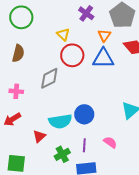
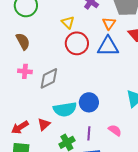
brown semicircle: (18, 53) -> (23, 41), turned -42
gray diamond: (49, 78) -> (49, 78), moved
pink cross: (16, 91) -> (25, 71), moved
red arrow: (12, 119) -> (20, 127), moved

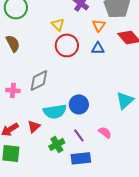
blue triangle: (108, 46) -> (98, 48), size x0.6
pink cross: (25, 71) -> (13, 90), moved
purple line: (89, 133) -> (79, 135), turned -40

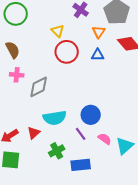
pink cross: (13, 90) -> (17, 75), moved
cyan triangle: (125, 100) -> (125, 146), moved
blue circle: (79, 104) -> (91, 115), moved
purple line: (79, 135) -> (81, 134), moved

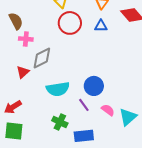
pink cross: (17, 75) -> (26, 39), moved
red triangle: (34, 133) -> (23, 72), moved
green cross: (57, 151) -> (60, 122), turned -35

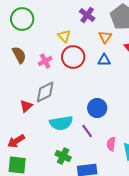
pink cross: (26, 39) -> (45, 61), moved, turned -32
blue circle: (94, 86) -> (97, 108), moved
purple line: (84, 105) -> (87, 131), moved
pink semicircle: (108, 110) -> (111, 144), turned -120

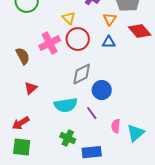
brown semicircle: (19, 55) -> (23, 56), moved
pink cross: (45, 61) -> (50, 43), size x1.5
gray diamond: (45, 92) -> (82, 74), moved

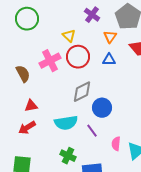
red triangle: (31, 88) -> (31, 106), turned 32
red arrow: (21, 123) -> (27, 128), moved

